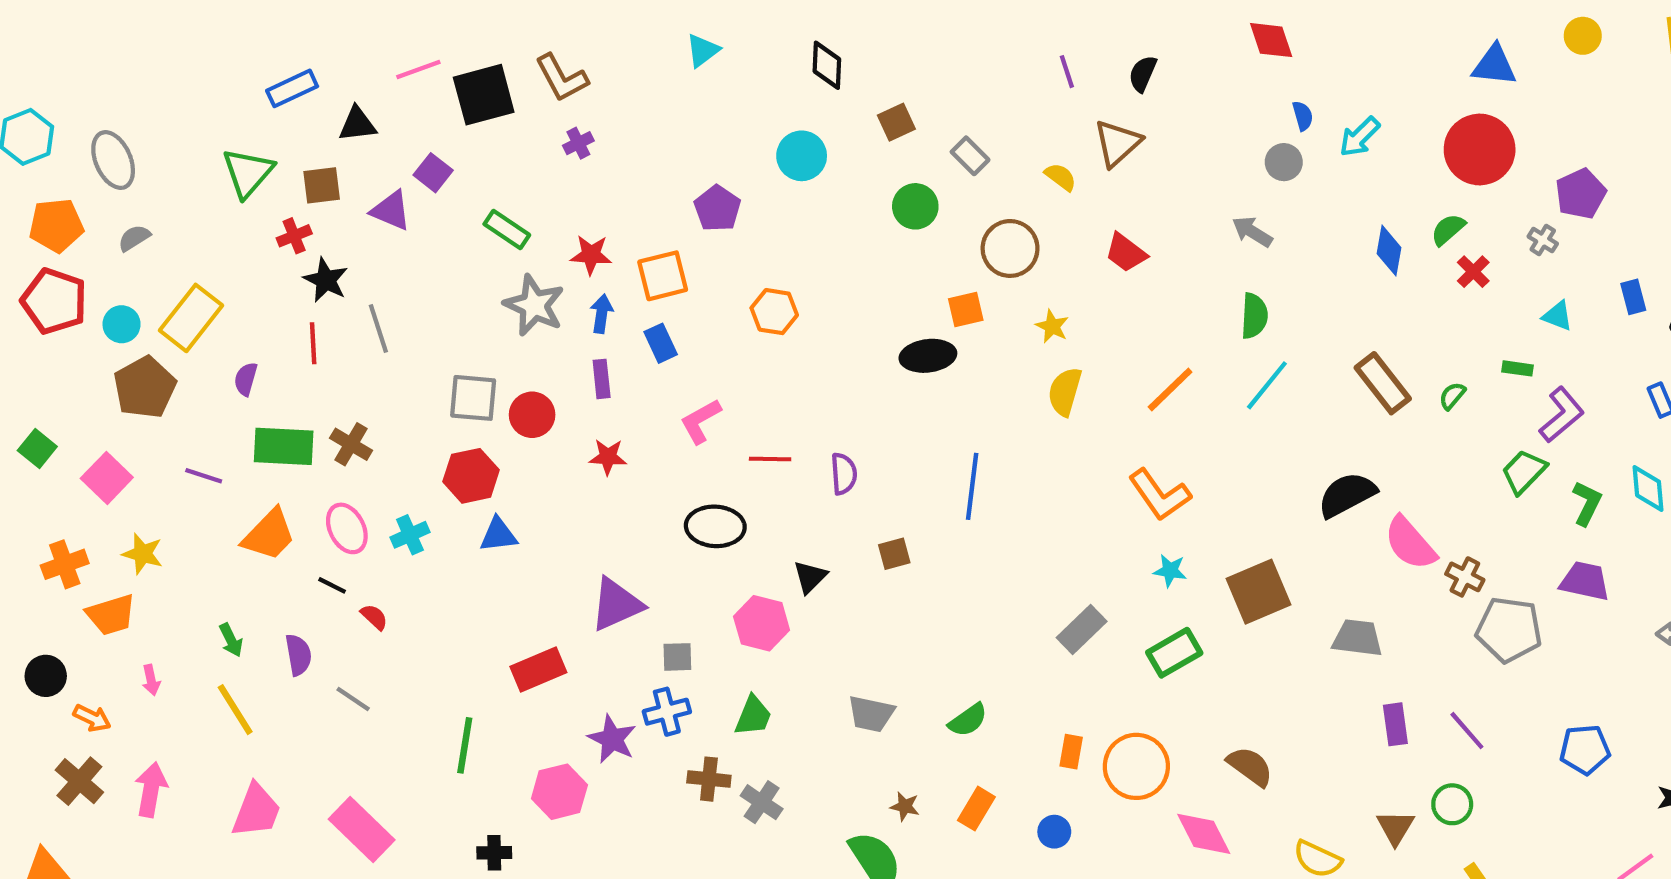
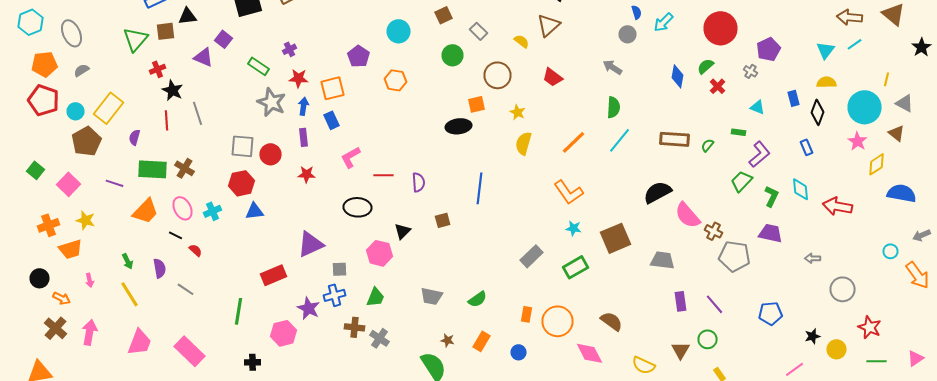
purple cross: (578, 143) -> (290, 49), moved
brown square: (322, 185) -> (166, 31), moved
orange hexagon: (774, 312) -> (396, 80), moved
brown rectangle: (1383, 383) -> (674, 139), turned -48

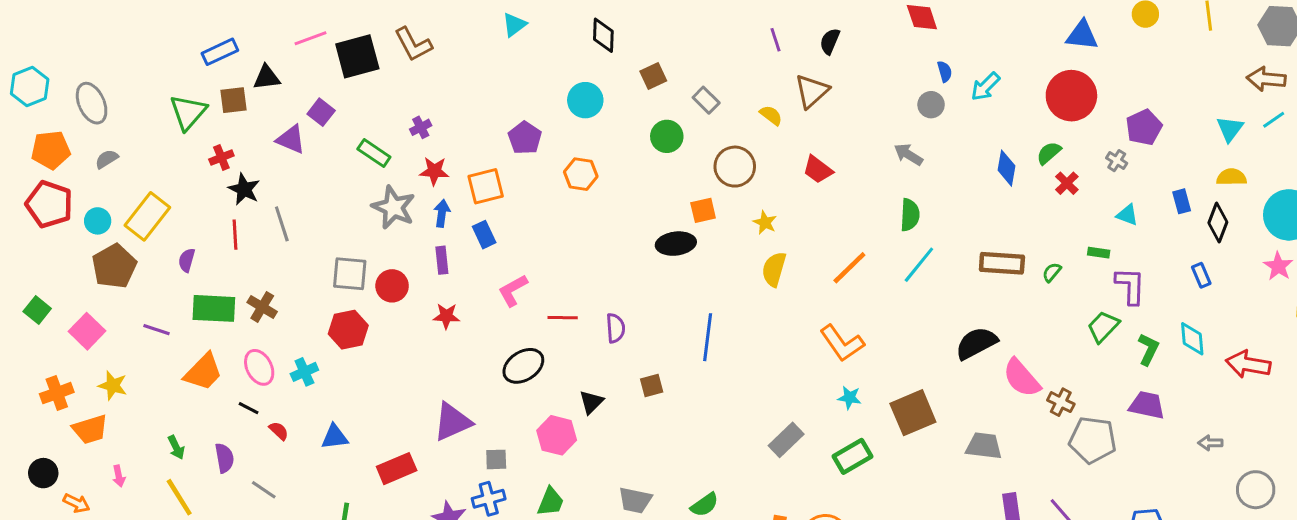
purple L-shape: (760, 154) -> (1130, 286), turned -48
black ellipse: (358, 207) -> (523, 366), turned -36
blue triangle: (254, 211) -> (335, 437), moved

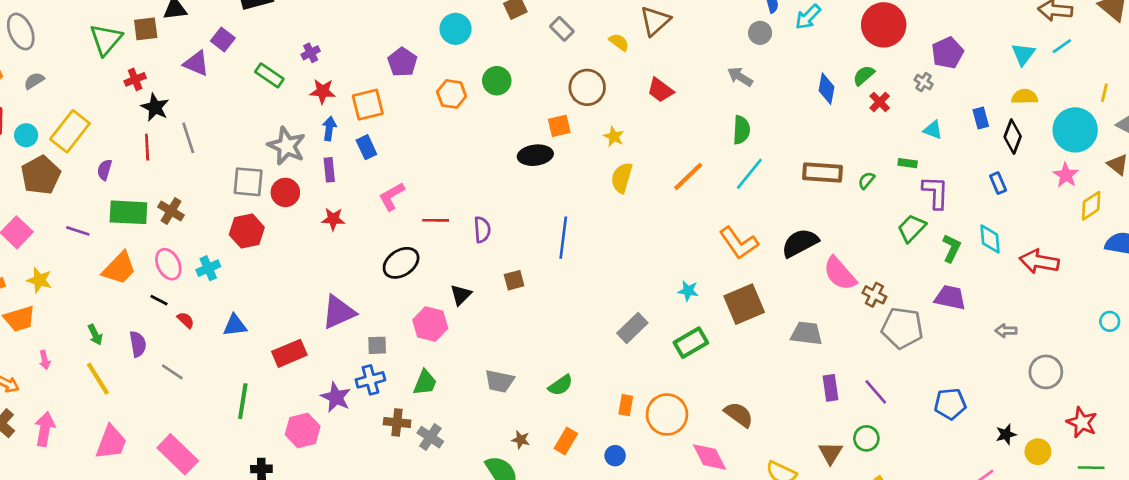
green circle: (667, 136) -> (497, 81), moved
gray star: (394, 207) -> (287, 146), moved
orange L-shape: (842, 343) -> (739, 243), moved

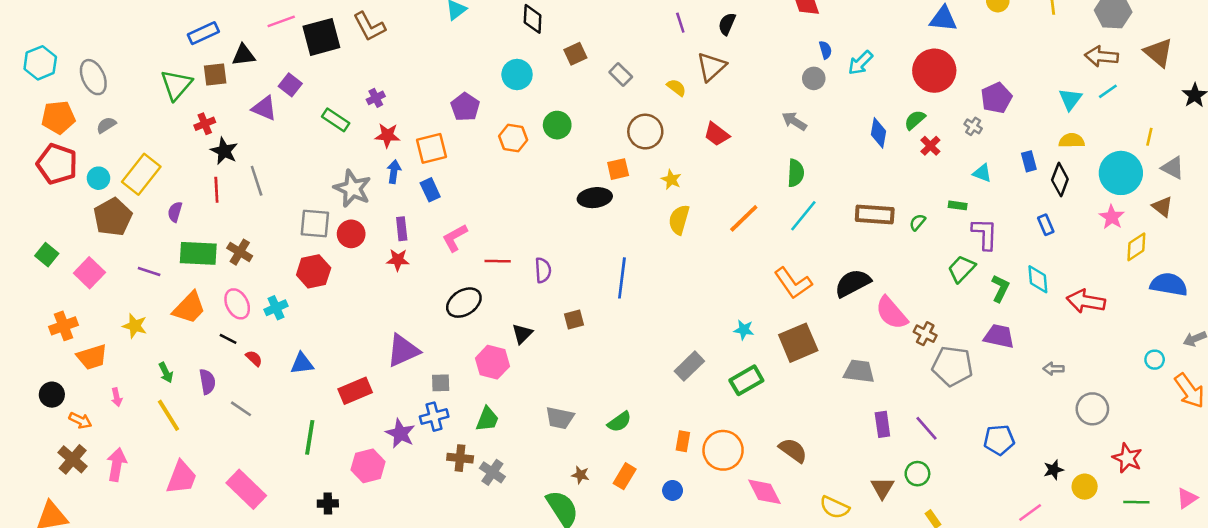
purple rectangle: (329, 170) -> (402, 229), moved
yellow star: (39, 280) -> (135, 326), moved

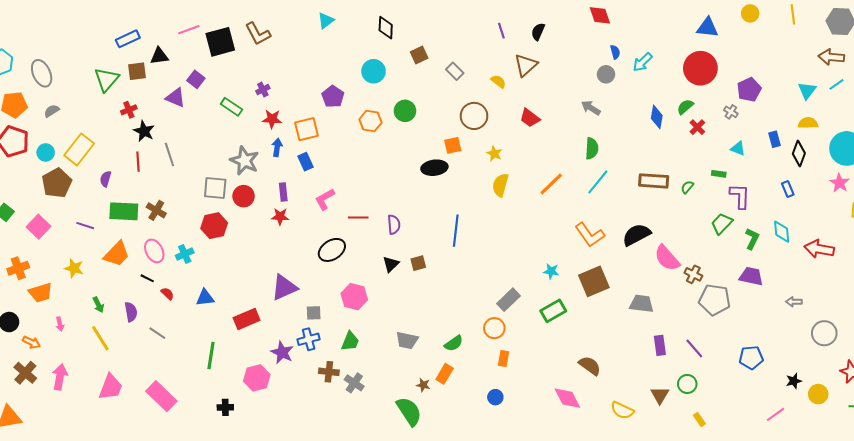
black triangle: (522, 334) -> (391, 264), moved
orange circle: (723, 450) -> (494, 328), moved, size x0.7
orange rectangle: (625, 476) -> (445, 374), moved

